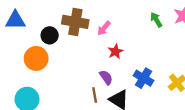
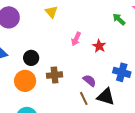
brown cross: (75, 22) -> (55, 75), moved, size x0.7
red star: (115, 51) -> (99, 46), moved

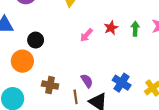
green arrow: (119, 19) -> (135, 29), turned 32
red star: (99, 46) -> (111, 28), moved
brown cross: (55, 75) -> (50, 85), moved

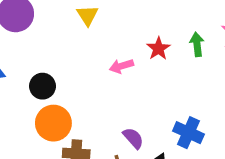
pink arrow: (86, 35) -> (121, 66), turned 40
orange circle: (22, 61) -> (53, 123), moved

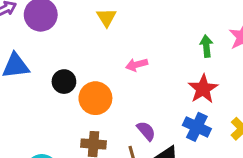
red star: (158, 49) -> (203, 89), moved, size x1.4
orange circle: (53, 123) -> (95, 98), moved

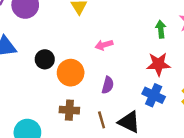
red star: (203, 89) -> (158, 64), turned 30
purple semicircle: (146, 131) -> (108, 85), moved, turned 56

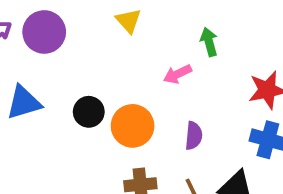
green arrow: (161, 29) -> (209, 42), moved

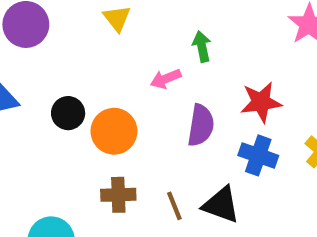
purple semicircle: (194, 136) -> (201, 125), moved, size x1.4

